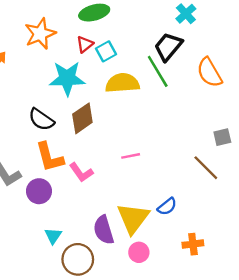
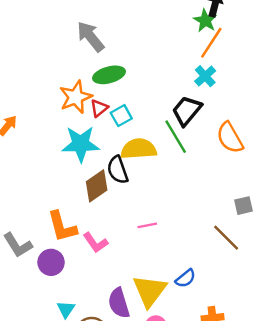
orange star: (40, 34) -> (76, 97), moved
black semicircle: (41, 120) -> (118, 170), moved, turned 36

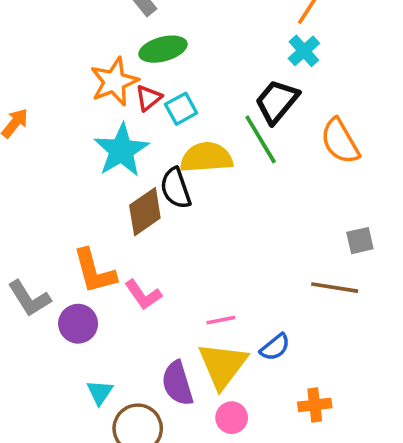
cyan star: (81, 144) -> (121, 150), turned -30
pink line: (147, 225) -> (221, 320), moved
brown line: (226, 238) -> (335, 288), turned -36

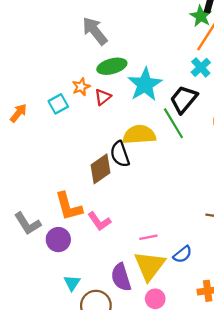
orange star: (114, 82) -> (81, 87), size x0.6
cyan square: (181, 109) -> (58, 104), moved
cyan star: (121, 150) -> (145, 84), moved

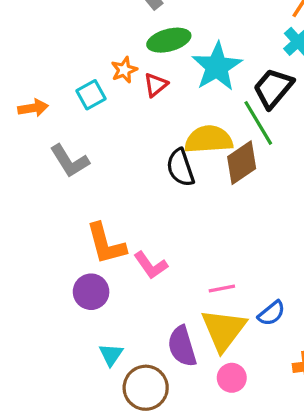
orange arrow: (18, 113) -> (33, 108), turned 42
brown diamond: (100, 169) -> (242, 163), moved
gray L-shape: (28, 224) -> (70, 161), moved

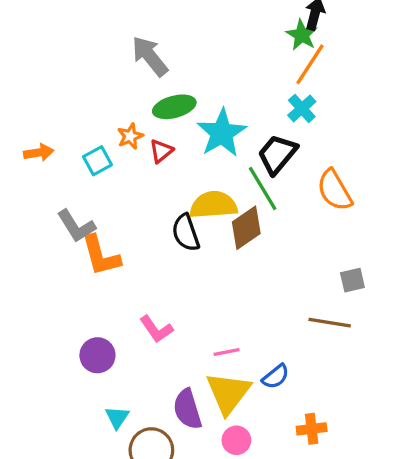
orange arrow: (33, 108) -> (39, 153), moved
orange L-shape: (106, 244) -> (101, 256), moved

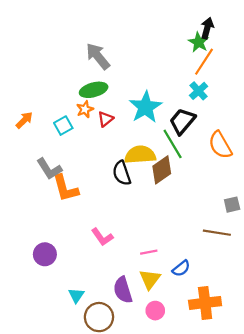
green ellipse: (174, 107) -> (94, 90), moved
orange arrow: (39, 153) -> (24, 120), turned -36
purple circle: (97, 355) -> (45, 254), moved
yellow triangle: (228, 393) -> (150, 279), size x0.7
orange cross: (312, 429) -> (205, 303), size x1.6

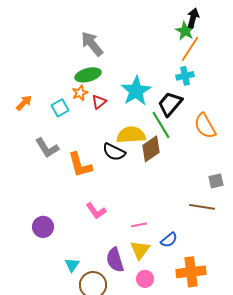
cyan cross: (199, 91) -> (185, 76), turned 30
black semicircle: (122, 173) -> (114, 152), turned -45
orange L-shape: (65, 188) -> (80, 165), moved

